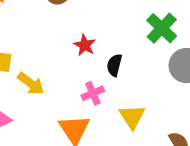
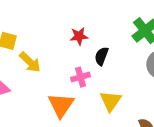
red star: (85, 45) -> (79, 36), turned 30

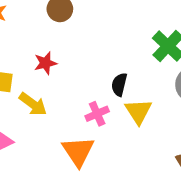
red star: (79, 36) -> (45, 63), moved
yellow triangle: (111, 101) -> (138, 111), moved

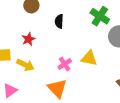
black semicircle: (119, 85) -> (59, 21), moved
yellow triangle: (138, 111) -> (89, 58), turned -36

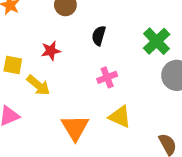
yellow triangle: (89, 58) -> (120, 117), moved
pink cross: (65, 64) -> (107, 77), moved

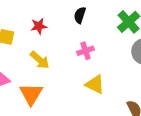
yellow arrow: (38, 85) -> (40, 60), moved
orange triangle: (75, 128) -> (31, 94), moved

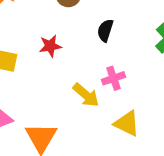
yellow arrow: (40, 60) -> (86, 95), moved

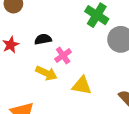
black semicircle: (105, 30) -> (43, 39), moved, turned 77

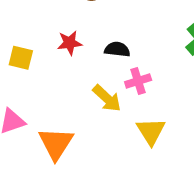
yellow triangle: (82, 86) -> (151, 131), turned 30

